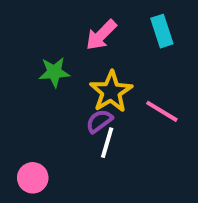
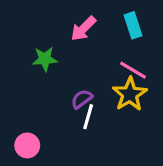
yellow star: (111, 92) -> (130, 94), moved
pink line: (162, 111) -> (133, 70), moved

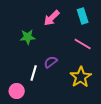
yellow star: (130, 94) -> (81, 77), moved
white line: (88, 117) -> (34, 73), moved

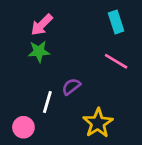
pink arrow: (52, 18) -> (42, 25), moved
yellow star: (81, 77) -> (98, 123), moved

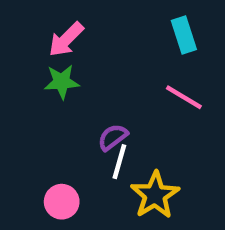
white line: (47, 102) -> (119, 162), moved
pink circle: (23, 127) -> (62, 202), moved

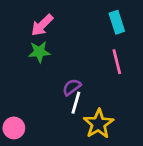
pink line: (184, 97) -> (117, 62), turned 45
pink circle: (62, 202) -> (14, 128), moved

